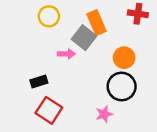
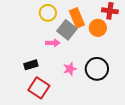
yellow circle: (49, 16) -> (48, 13), moved
orange circle: (124, 58) -> (98, 28), moved
pink star: (104, 114) -> (70, 69), moved

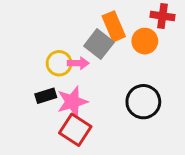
yellow circle: (48, 13) -> (59, 63), moved
pink star: (70, 69) -> (72, 102), moved, size x1.5
red square: (39, 88) -> (75, 130), moved

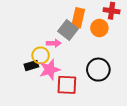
orange rectangle: (114, 26) -> (78, 18), turned 36
yellow circle: (59, 63) -> (41, 55), moved
red square: (75, 130) -> (67, 85), moved, turned -30

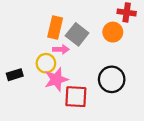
orange rectangle: (78, 18) -> (55, 27), moved
black rectangle: (31, 66) -> (15, 75), moved

